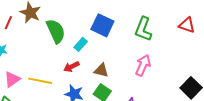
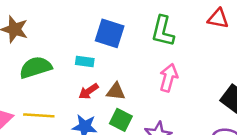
green semicircle: (56, 31) -> (36, 67), moved, turned -75
cyan rectangle: (81, 44) -> (85, 62), turned 64
red arrow: (72, 67) -> (89, 91), moved

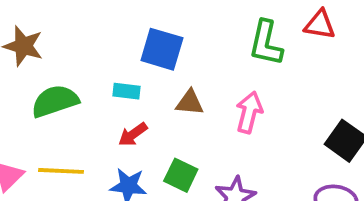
green L-shape: (163, 31) -> (266, 43), moved
brown triangle: (116, 91) -> (190, 103), moved

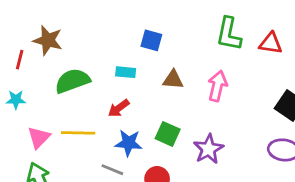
red triangle: (320, 25) -> (271, 43), moved
blue square: (162, 49) -> (151, 40), size x0.7
red arrow: (133, 134) -> (119, 108), moved

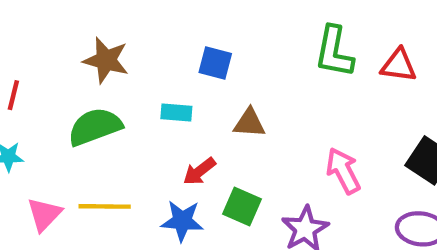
brown star: (48, 40) -> (106, 60), moved
pink arrow: (217, 86) -> (343, 171), moved, turned -40
red arrow: (119, 108) -> (199, 171), moved

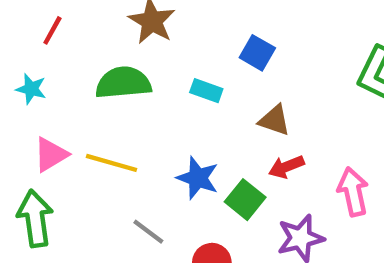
red arrow: (199, 171) -> (286, 167), moved
blue star: (182, 221) -> (198, 178), moved

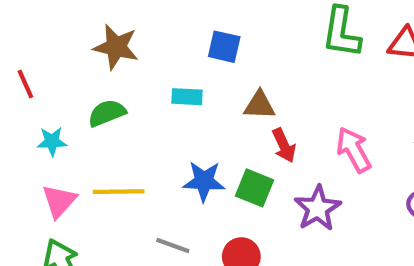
red line: (52, 30) -> (25, 84), turned -36
green semicircle: (123, 83) -> (107, 113), size x0.7
cyan star: (31, 89) -> (52, 141), moved
red arrow: (286, 167) -> (284, 145), turned -76

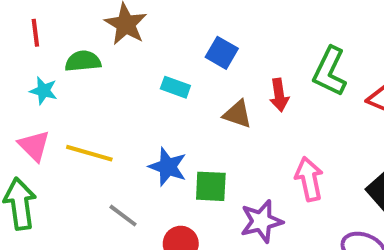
green semicircle: (107, 113) -> (83, 61), moved
red arrow: (284, 145) -> (279, 95), moved
green square: (255, 188) -> (211, 186), turned -36
pink triangle: (59, 201) -> (34, 146), turned -44

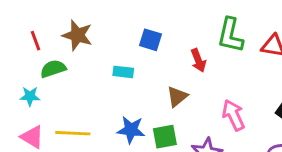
red line: (35, 33) -> (35, 41), moved
brown triangle: (237, 114) -> (177, 97), moved, turned -45

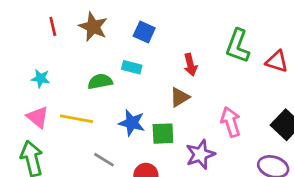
blue square: (151, 40) -> (144, 32), moved
red arrow: (198, 60) -> (190, 65), moved
green semicircle: (53, 69) -> (100, 81), moved

